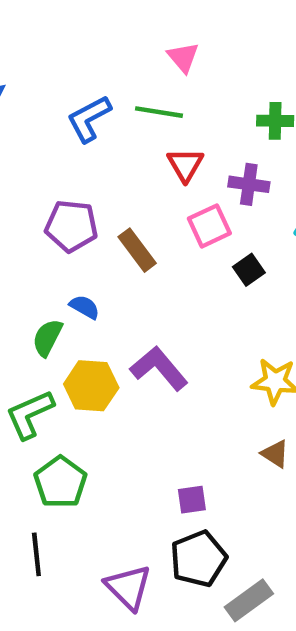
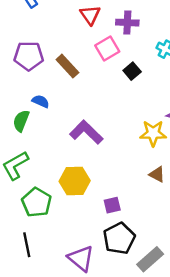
yellow hexagon: (91, 386) -> (75, 181), moved

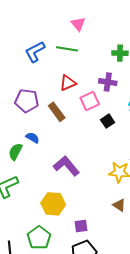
red triangle: (90, 15) -> (68, 83), moved, turned 36
green pentagon: (37, 202) -> (39, 238), moved

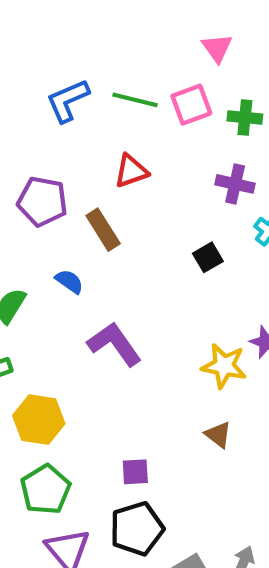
pink triangle: (78, 24) -> (217, 48), moved
purple cross: (108, 82) -> (235, 184), moved
pink square: (90, 101) -> (191, 105), moved
blue semicircle: (33, 138) -> (69, 281), moved
yellow hexagon: (53, 204) -> (39, 420), moved

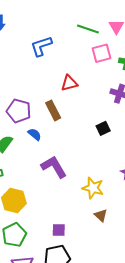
green line: (135, 100) -> (88, 29), moved
purple pentagon: (42, 201) -> (19, 111), moved
yellow star: (224, 366) -> (93, 188), moved

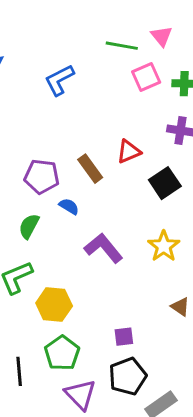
red triangle: (69, 83) -> (129, 152), moved
black square: (103, 128) -> (165, 183), size x1.5
yellow star: (93, 188) -> (164, 246), moved, turned 30

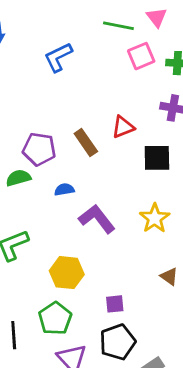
black square: (165, 183) -> (157, 158), turned 32
blue semicircle: (69, 206) -> (64, 189), moved, turned -42
green semicircle: (29, 226) -> (18, 178), moved, turned 45
yellow hexagon: (54, 304) -> (67, 273), moved

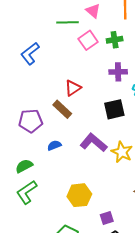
red triangle: (123, 127) -> (73, 88), moved
green semicircle: (18, 178) -> (24, 166), moved
purple L-shape: (97, 219) -> (94, 143), moved
yellow hexagon: (67, 273) -> (79, 195), moved

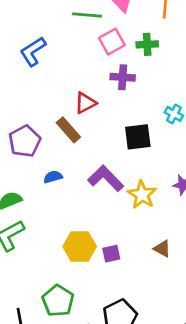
purple cross: (118, 72) -> (123, 77), moved
purple pentagon: (31, 121) -> (25, 141), turned -30
purple square: (107, 218) -> (111, 254), moved

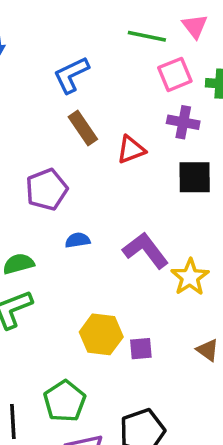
brown rectangle: (68, 130) -> (83, 128), moved
black square: (138, 137) -> (195, 177), moved

